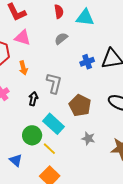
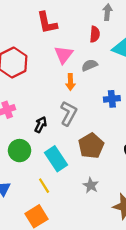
pink triangle: (22, 38) -> (64, 55), moved, turned 36
orange arrow: (23, 68) -> (70, 82), moved
green circle: (32, 135) -> (20, 151), moved

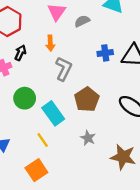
orange arrow: (70, 82) -> (50, 43), moved
black arrow: (41, 125) -> (20, 53), moved
green circle: (20, 151) -> (25, 98), moved

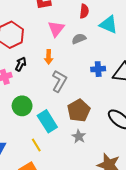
gray star: (88, 138) -> (79, 136), moved

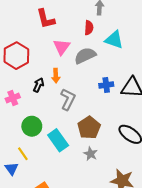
gray semicircle: (79, 39) -> (85, 56), size x1.5
black arrow: (21, 64) -> (39, 85), moved
yellow line: (36, 145) -> (23, 154), moved

